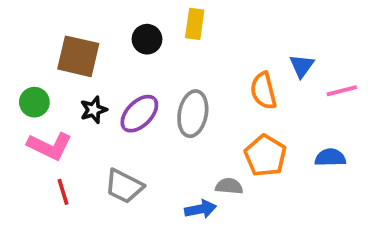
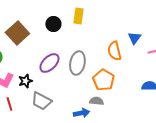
brown square: (78, 56) -> (17, 33), turned 35
black star: (94, 110) -> (25, 81), moved
orange pentagon: (265, 156) -> (103, 80), moved

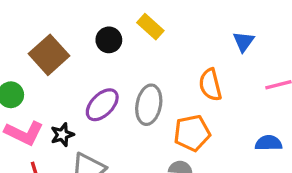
yellow rectangle: (78, 16) -> (150, 27), turned -56
blue triangle: (134, 38) -> (244, 42), moved
orange pentagon: (103, 80) -> (192, 133), turned 30

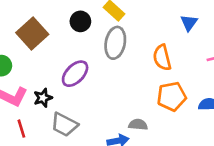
gray ellipse: (149, 105) -> (115, 43), moved
orange pentagon: (192, 133) -> (172, 96), moved

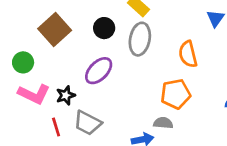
black circle: (80, 21) -> (104, 28), moved
orange pentagon: (172, 96) -> (176, 94), moved
red line: (21, 129) -> (56, 127), moved

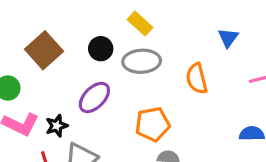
gray ellipse: (140, 39) -> (142, 61), turned 76
orange pentagon: (176, 94) -> (153, 124), moved

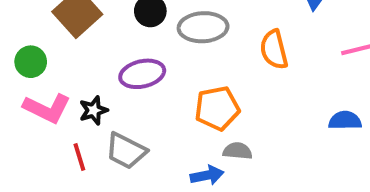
purple ellipse: (94, 97) -> (142, 74), turned 32

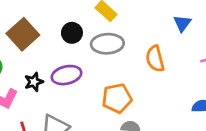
black star: (94, 110) -> (34, 82), moved

